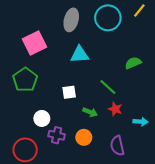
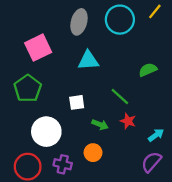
white circle: (42, 118) -> (46, 132), size x1.6
cyan arrow: (140, 122) -> (156, 135), turned -40
purple cross: (57, 135) -> (63, 164), moved
purple semicircle: (117, 146) -> (151, 162), moved, turned 54

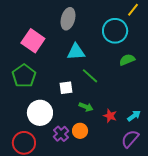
cyan circle: (120, 20) -> (115, 31), moved
pink square: (38, 48) -> (33, 41), turned -30
green line: (120, 97) -> (90, 76), moved
red star: (128, 121) -> (110, 116), moved
purple cross: (63, 164) -> (61, 134), moved, turned 35

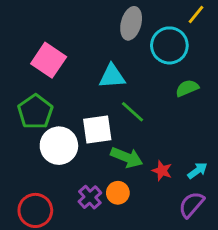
gray ellipse: (68, 19) -> (131, 23), moved
white square: (66, 88) -> (97, 129), size x1.5
green arrow: (86, 107) -> (127, 157), size x1.5
white circle: (40, 113) -> (59, 146), moved

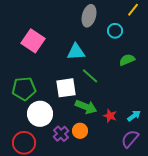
cyan circle: (169, 45) -> (115, 31), size x0.6
green pentagon: (35, 112) -> (24, 89), moved, turned 30
white circle: (59, 146) -> (40, 114), moved

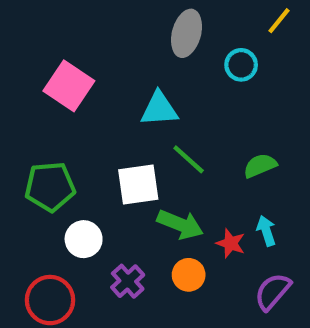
green semicircle: (127, 60) -> (260, 166), moved
white circle: (40, 114) -> (84, 239), size x0.7
cyan arrow: (134, 116) -> (266, 231), moved, turned -72
orange circle: (80, 131) -> (189, 275), moved

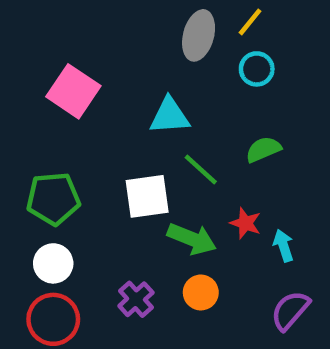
yellow line: (279, 21) -> (250, 22), moved
green semicircle: (260, 166) -> (263, 149), moved
white circle: (84, 239) -> (53, 263), moved
red star: (231, 243) -> (245, 223), moved

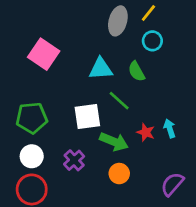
green semicircle: (263, 149) -> (136, 71), moved, turned -96
cyan arrow: (283, 246) -> (170, 128), moved
purple cross: (136, 299) -> (74, 160), moved

